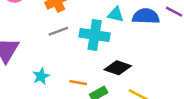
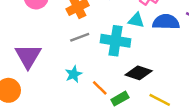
cyan star: (41, 76) -> (74, 74), moved
orange line: (78, 83) -> (100, 88), turned 35

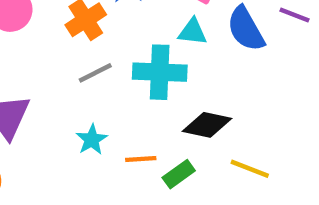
blue semicircle: (166, 22) -> (246, 29), turned -115
orange line: (100, 88) -> (141, 159), turned -42

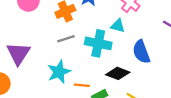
blue semicircle: (246, 29) -> (141, 52), moved
cyan star: (92, 140) -> (59, 72), size x1.5

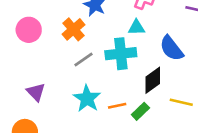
purple triangle: (18, 53) -> (36, 92), size x0.7
black diamond: (118, 73) -> (153, 80), turned -40

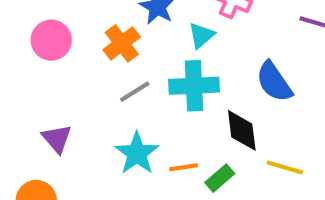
cyan triangle: (137, 27) -> (201, 35), moved, turned -42
black diamond: (153, 80) -> (242, 130), turned -64

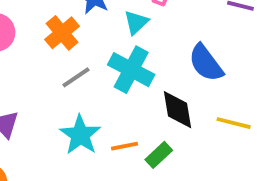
cyan cross: (194, 86) -> (131, 70), turned 33
yellow line: (285, 167) -> (234, 123), moved

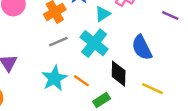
orange line: (124, 146) -> (81, 81), moved, turned 35

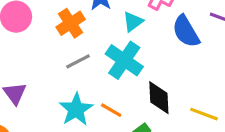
blue semicircle: (142, 48) -> (186, 31), moved

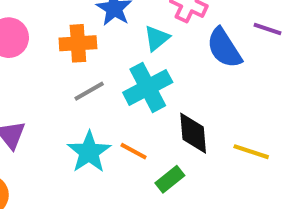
orange cross: (71, 23) -> (78, 43), turned 32
cyan cross: (124, 60) -> (148, 87), turned 30

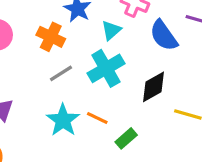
orange cross: (78, 43) -> (51, 37), turned 32
black diamond: (193, 133) -> (153, 87), moved, turned 68

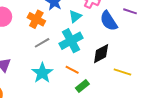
orange line: (97, 118) -> (72, 70), moved

